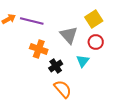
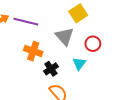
yellow square: (94, 19) -> (78, 13), moved

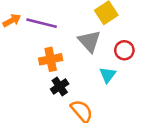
orange cross: (33, 51) -> (51, 59), turned -30
black cross: (51, 69) -> (60, 86), moved

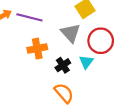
red circle: (124, 50) -> (101, 41), size x1.5
black cross: (60, 86) -> (63, 65), moved

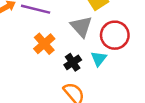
orange cross: (37, 49) -> (44, 44), turned -30

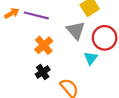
black cross: (73, 62) -> (43, 72), moved

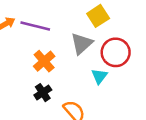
gray triangle: (76, 30) -> (82, 44), turned 30

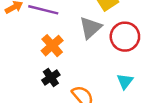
cyan triangle: (99, 76) -> (125, 81), moved

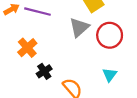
orange cross: (52, 46) -> (27, 48), moved

